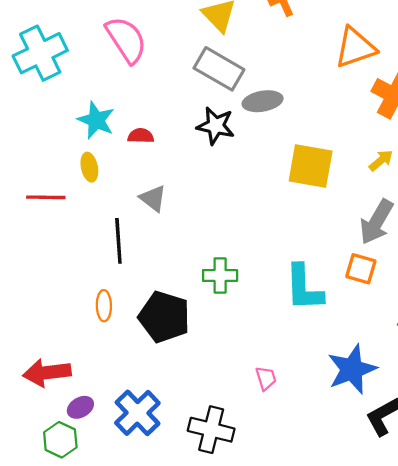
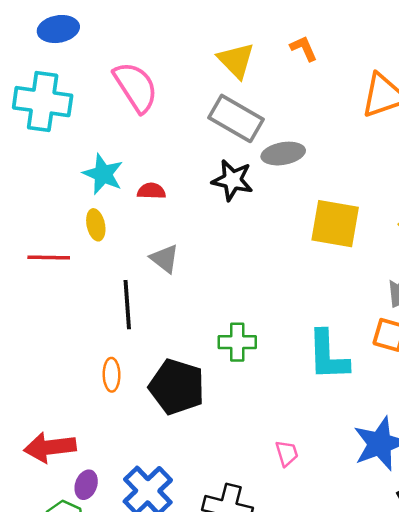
cyan cross: (40, 53) -> (43, 102), turned 34
purple ellipse: (80, 407) -> (86, 485), turned -40

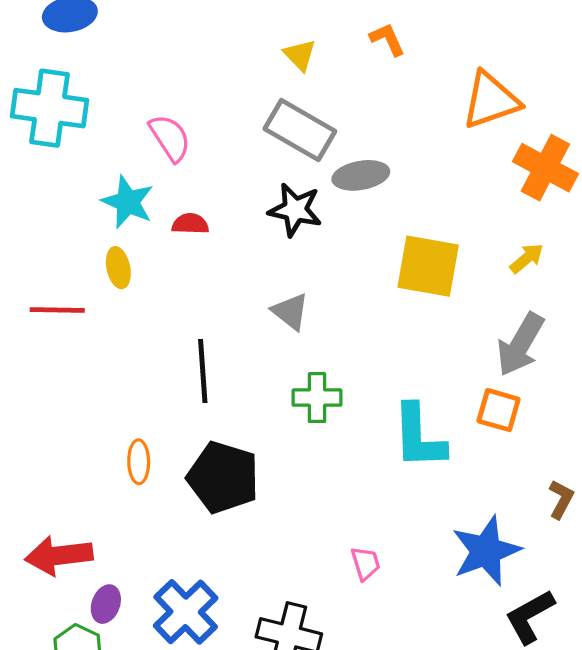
yellow triangle: (236, 60) -> (300, 55), size x0.7
pink semicircle: (136, 87) -> (170, 138), moved, size x0.7
gray triangle: (165, 259) -> (290, 311), moved
black line: (127, 305) -> (203, 371), moved
green cross: (237, 342) -> (317, 398), moved

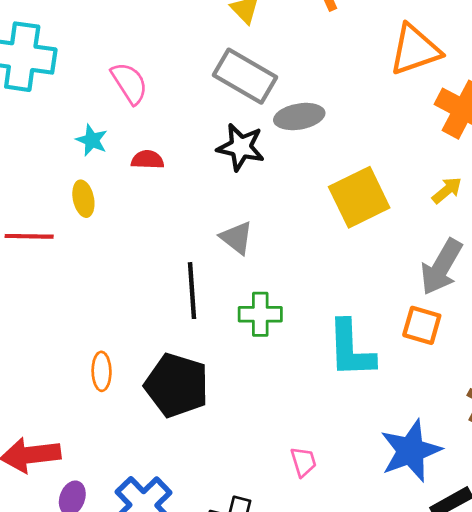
cyan star: (128, 202) -> (92, 140), size x0.7
yellow square: (428, 266) -> (359, 197), turned -36
black line: (203, 371) -> (192, 291), moved

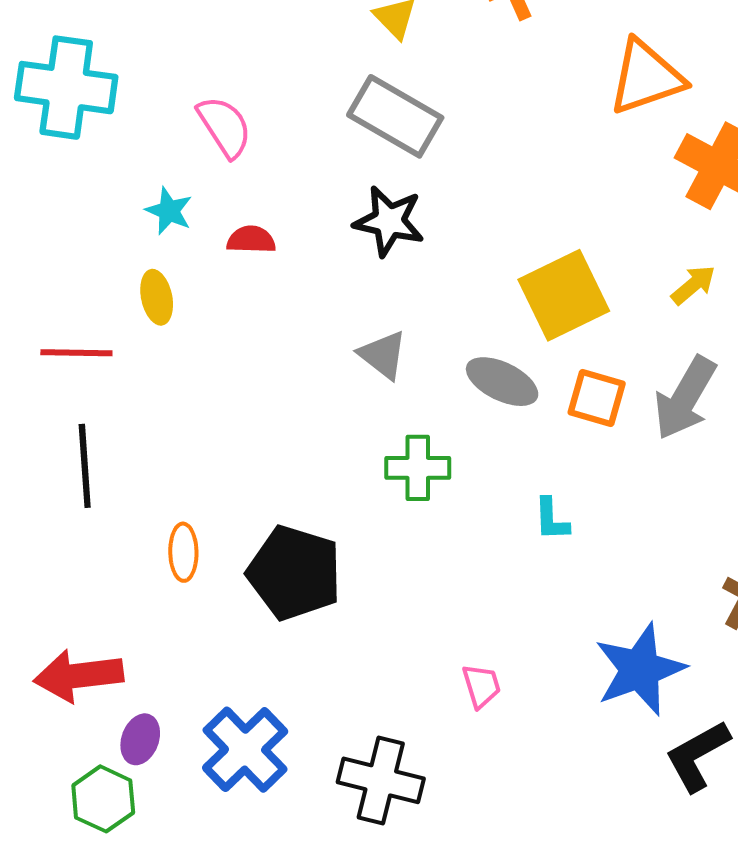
gray ellipse: (299, 117) -> (502, 382), moved, turned 36
black line: (192, 291) -> (85, 466), moved
orange square: (422, 325) -> (597, 398), moved
cyan L-shape: (351, 349) -> (551, 519), size x0.5

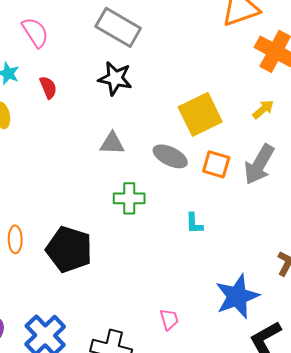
red semicircle: (251, 240) -> (48, 87), turned 65
gray triangle: (383, 355) -> (112, 143), turned -36
pink trapezoid: (482, 686) -> (169, 319), moved

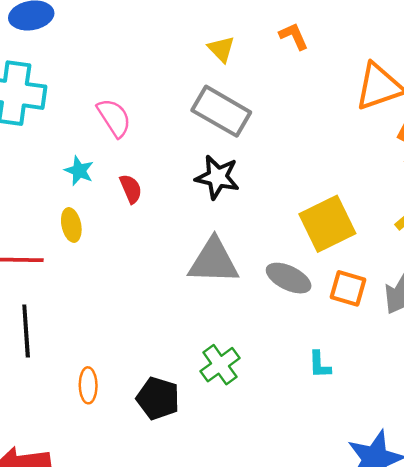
gray triangle: (112, 143) -> (214, 261), size x1.6
green cross: (129, 198) -> (220, 365), moved, turned -36
black pentagon: (69, 249) -> (158, 398), size x0.7

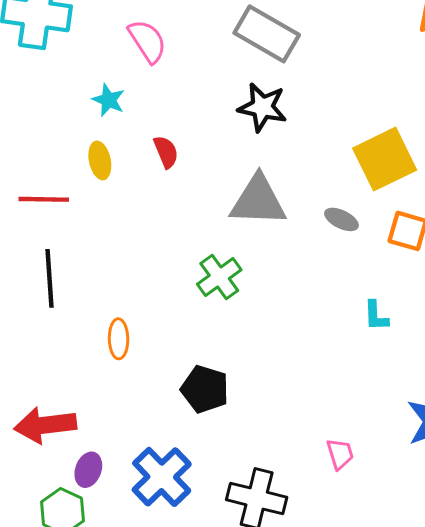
red semicircle: (131, 189) -> (166, 152), moved
gray ellipse: (289, 278) -> (341, 219), size x0.7
green cross: (220, 365) -> (219, 277), moved
black pentagon: (158, 398) -> (205, 389), moved

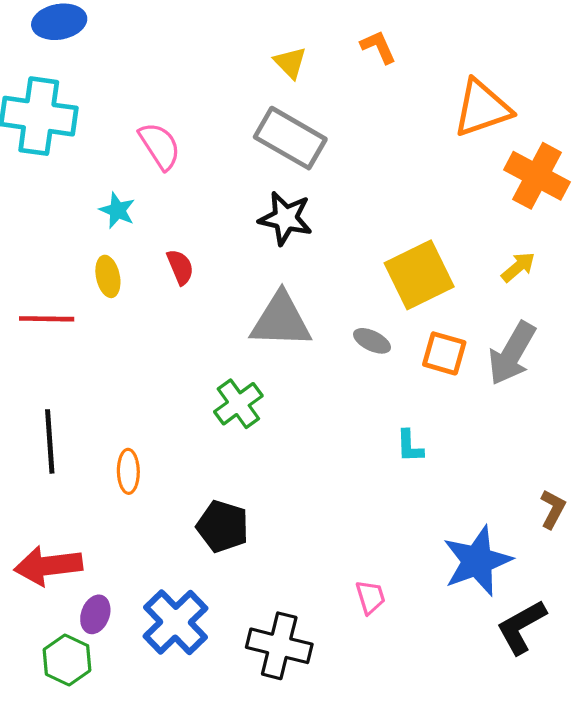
black line: (49, 278) -> (50, 441), moved

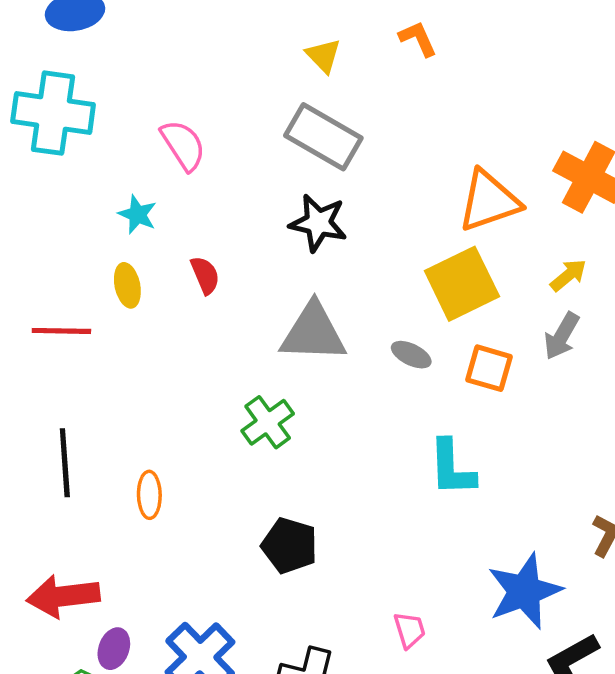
orange triangle: (482, 108) -> (489, 201), moved
gray arrow: (512, 353) -> (562, 336), moved, size x0.7
cyan L-shape: (410, 446) -> (452, 468), size x1.6
black pentagon: (223, 526) -> (290, 546), moved

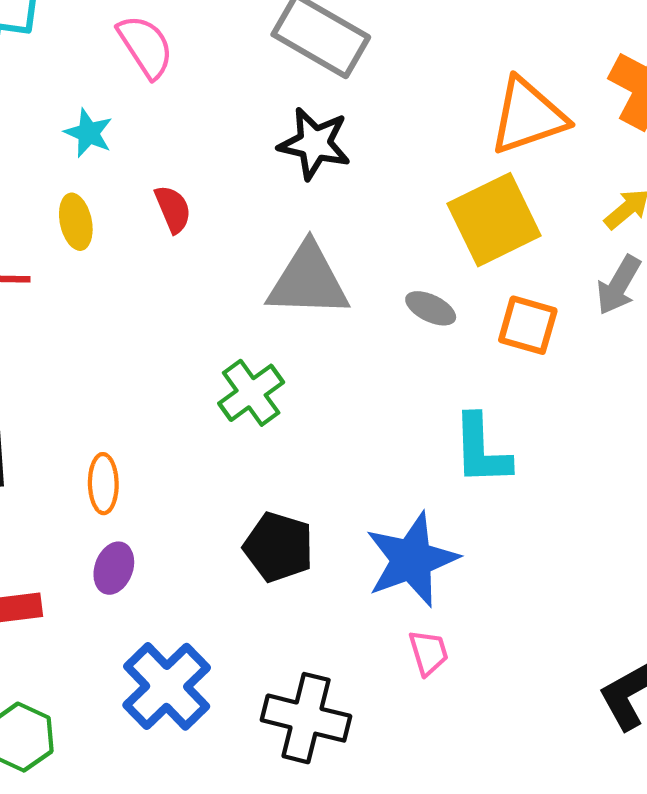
blue star: (524, 591) -> (412, 560), moved
purple ellipse: (114, 649) -> (114, 568), moved

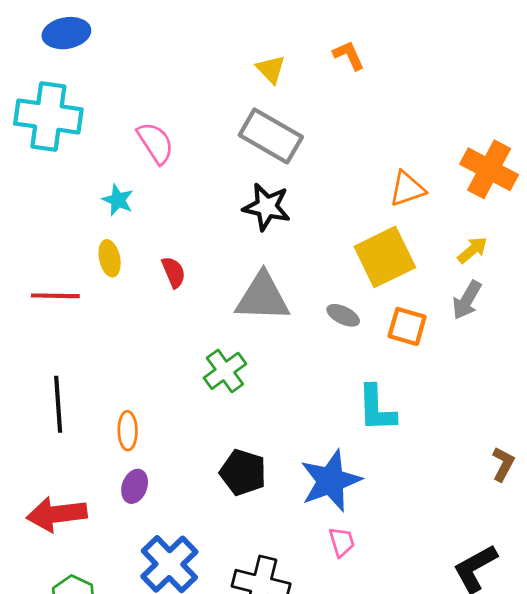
orange triangle: (528, 116) -> (407, 189), size x0.7
red semicircle: (173, 209) -> (174, 272), moved

